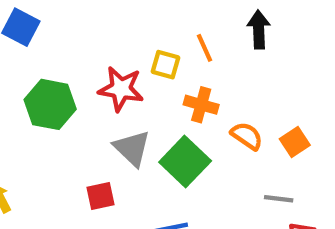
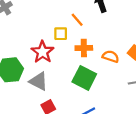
red star: (121, 89) -> (43, 52), turned -30
gray triangle: (132, 148) -> (39, 81), moved

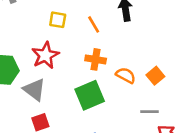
yellow square: (61, 34) -> (58, 20), moved
green square: (84, 78) -> (90, 95), turned 30

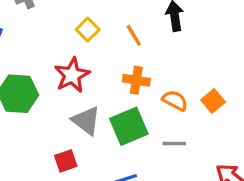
yellow square: (58, 20) -> (88, 30), turned 36
gray triangle: (34, 90) -> (86, 121), moved
gray line: (149, 112) -> (174, 144), moved

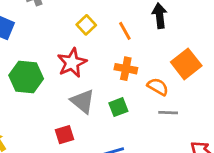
orange square: (213, 101) -> (186, 64), moved, size x1.5
green square: (129, 126) -> (118, 107), size x0.6
gray line: (174, 144) -> (168, 113), moved

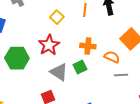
orange line: (125, 31) -> (85, 10), moved, turned 40
green square: (118, 107) -> (80, 67), moved

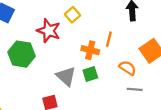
orange line: (85, 10) -> (109, 39), moved
red star: (49, 45) -> (49, 31), moved, turned -30
orange cross: (88, 46) -> (90, 50), moved

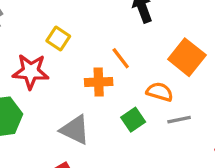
orange line: (109, 39) -> (121, 58), turned -35
green square: (90, 74) -> (133, 120), moved

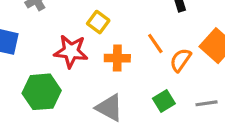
orange cross: (99, 82) -> (117, 58), moved
orange semicircle: (160, 92) -> (181, 60), moved, turned -75

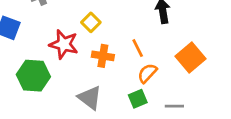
orange semicircle: (181, 60) -> (147, 73), moved

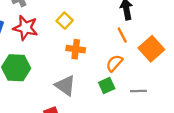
red star: (64, 44) -> (25, 28), moved
orange line: (138, 48) -> (122, 35), moved

